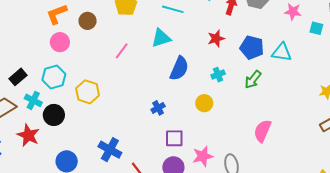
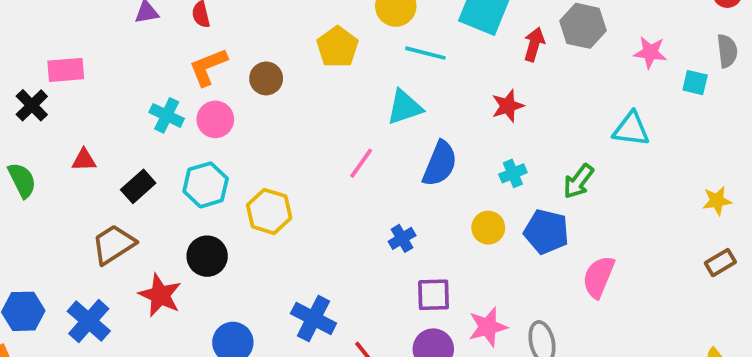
blue pentagon: (252, 47) -> (546, 232), moved
pink line: (122, 51) -> (361, 163), moved
cyan cross: (33, 100) -> (167, 115), moved

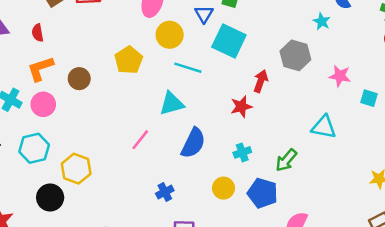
red arrow: (534, 44) -> (261, 81), moved
black circle: (207, 256) -> (50, 198), moved

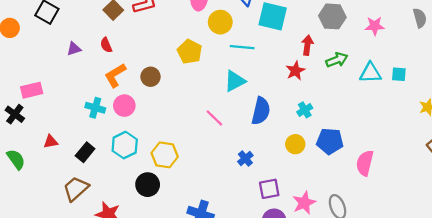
cyan square: (369, 98) -> (399, 74), moved
pink line: (140, 140) -> (214, 118), turned -72
green arrow: (286, 160) -> (337, 60), moved, turned -140

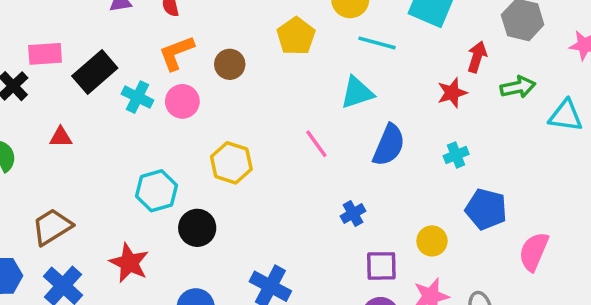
yellow circle: (295, 144) -> (432, 241), moved
cyan hexagon: (125, 145) -> (156, 191), moved
black rectangle: (85, 152) -> (95, 72), moved, size x1.4
yellow hexagon: (165, 155) -> (231, 163), moved
brown trapezoid: (76, 189) -> (52, 227), moved

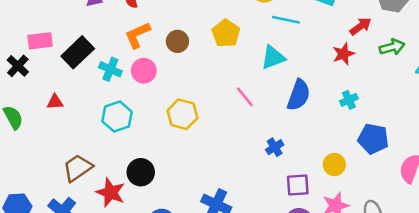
yellow pentagon: (296, 36) -> (226, 33), moved
red arrow: (477, 57) -> (361, 26), turned 40
cyan hexagon: (156, 191) -> (117, 117), moved
brown trapezoid: (52, 227) -> (78, 168), moved
black circle: (197, 228) -> (141, 172), moved

